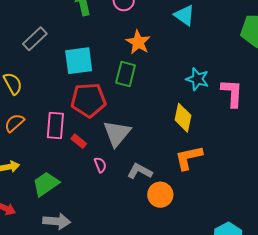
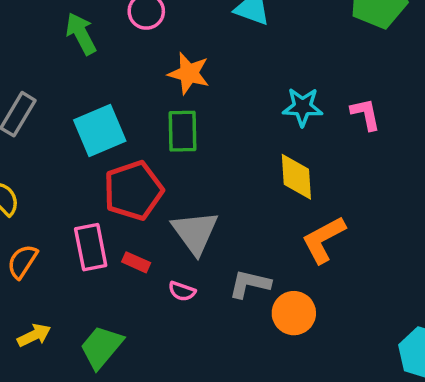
pink L-shape: (232, 93) -> (366, 114), size x0.7
pink semicircle: (100, 165) -> (182, 291), turned 147

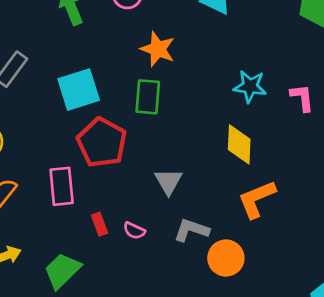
red pentagon: (133, 191) -> (102, 142), turned -30
gray triangle: (195, 232) -> (168, 181), moved, size x0.7
red rectangle: (136, 262) -> (100, 224), moved, turned 40

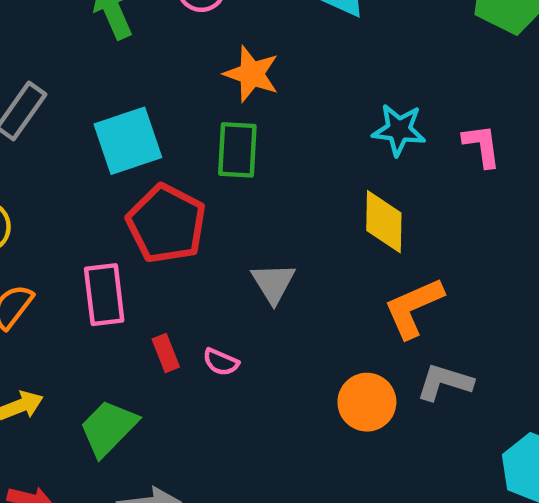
gray L-shape: (191, 230) -> (445, 382), moved

